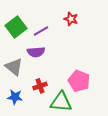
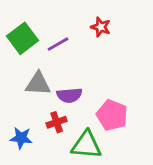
purple semicircle: (36, 52) -> (69, 95), moved
gray triangle: (14, 67) -> (38, 84), moved, turned -36

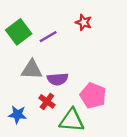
red cross: (57, 122) -> (47, 101), turned -35

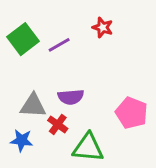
gray triangle: (32, 70) -> (33, 106), moved
pink pentagon: (93, 96) -> (132, 113), moved

